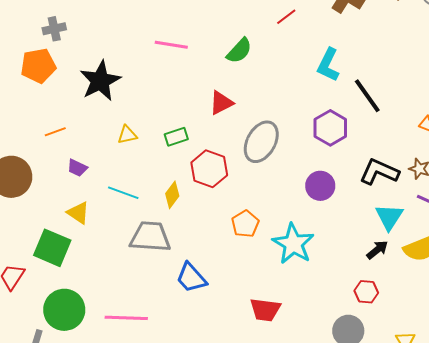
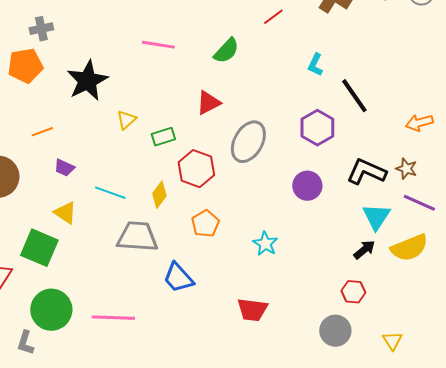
cyan L-shape: (328, 65) -> (315, 65), size x0.7
yellow triangle: (127, 135) -> (126, 120), moved, turned -30
orange pentagon: (245, 224) -> (205, 224), moved
cyan star: (293, 244) -> (265, 244), moved, size x0.6

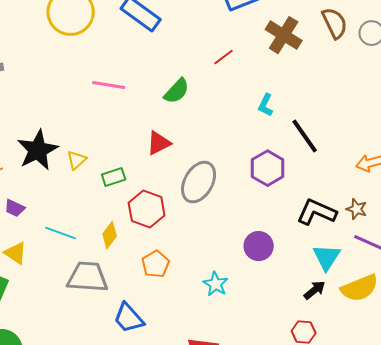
black star: (87, 81) -> (38, 150), moved
purple circle: (307, 186) -> (259, 246), moved

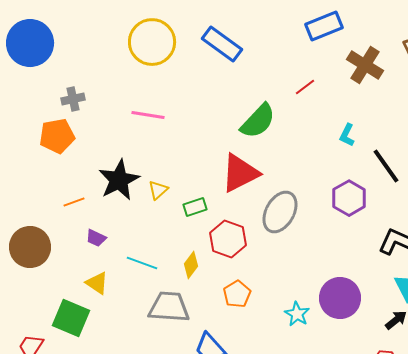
pink line: (109, 85) -> (148, 115), moved
green semicircle: (177, 91) -> (258, 121), size x1.4
red triangle: (159, 143) -> (240, 173), size x1.6
purple circle: (259, 246) -> (340, 298), moved, size x1.4

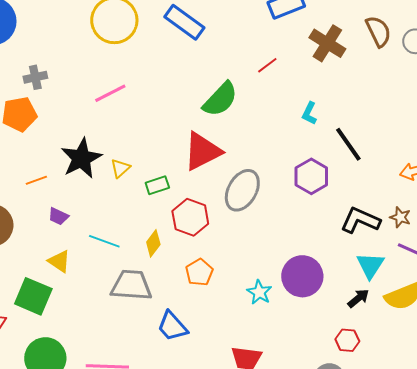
pink line: (148, 115) -> (110, 93), turned -36

